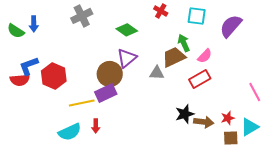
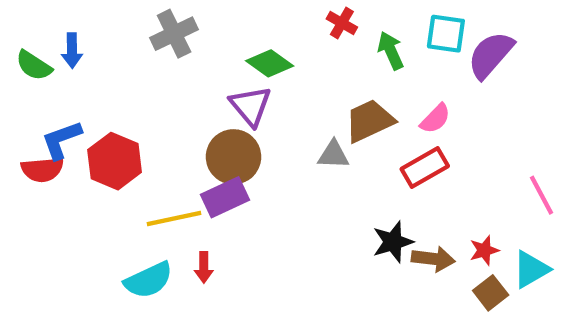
cyan square: (197, 16) -> (446, 34), moved
green arrow: (184, 43) -> (391, 51), moved
purple triangle: (127, 58) -> (250, 106), moved, turned -30
brown square: (231, 138) -> (491, 293), turned -35

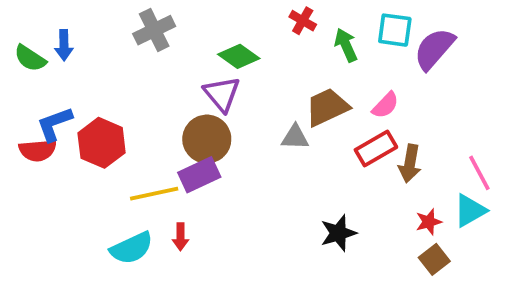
black star: (393, 242) -> (338, 233), moved
brown arrow: (433, 259) -> (410, 164), moved, turned 93
cyan triangle: (531, 269) -> (470, 211), moved

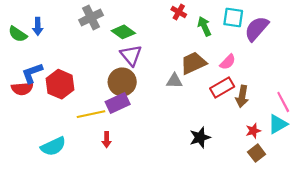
green diamond: (239, 56) -> (123, 32), moved
cyan semicircle: (132, 248) -> (53, 146), moved

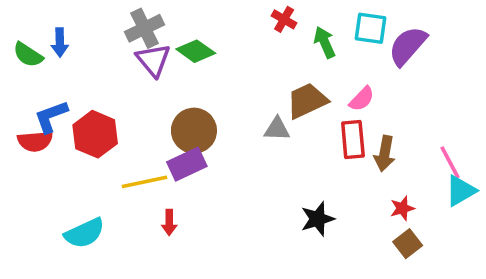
purple triangle: (131, 55) -> (153, 60), moved
red rectangle: (222, 87) -> (353, 139), turned -65
cyan triangle: (278, 124) -> (461, 191), moved

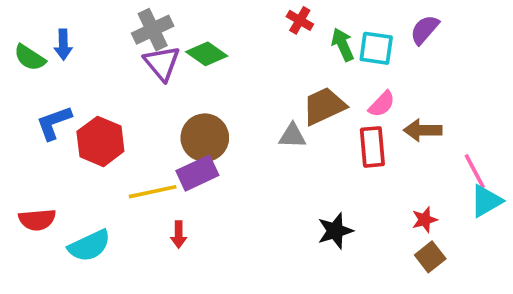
cyan square: (371, 28) -> (376, 48), moved
purple semicircle: (408, 46) -> (425, 30), moved, size x0.7
red semicircle: (35, 141) -> (37, 220), moved
brown arrow: (385, 154) -> (423, 130), moved, turned 80

